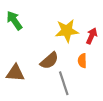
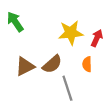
brown triangle: (15, 73) -> (25, 66), moved, turned -30

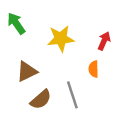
yellow star: (71, 33) -> (61, 39), moved
brown semicircle: (52, 64) -> (41, 100), moved

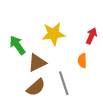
green arrow: (16, 23) -> (17, 45), moved
brown triangle: (27, 71) -> (37, 63), moved

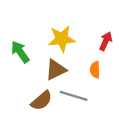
brown triangle: (37, 63) -> (56, 70), moved
gray line: (64, 83) -> (74, 96), turned -55

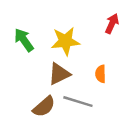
red arrow: (106, 41) -> (112, 24), moved
green arrow: (20, 52) -> (24, 40), moved

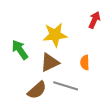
green arrow: (24, 40) -> (20, 50), moved

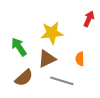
brown semicircle: (37, 90) -> (24, 78), moved

